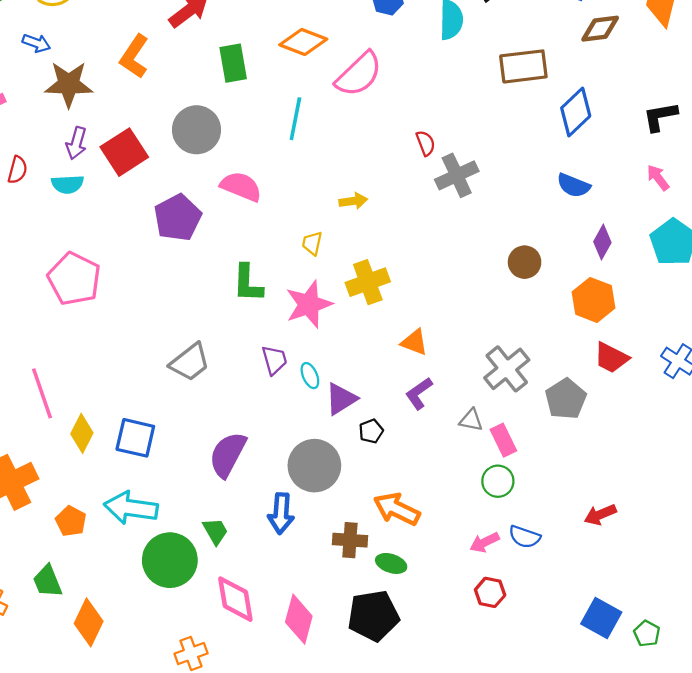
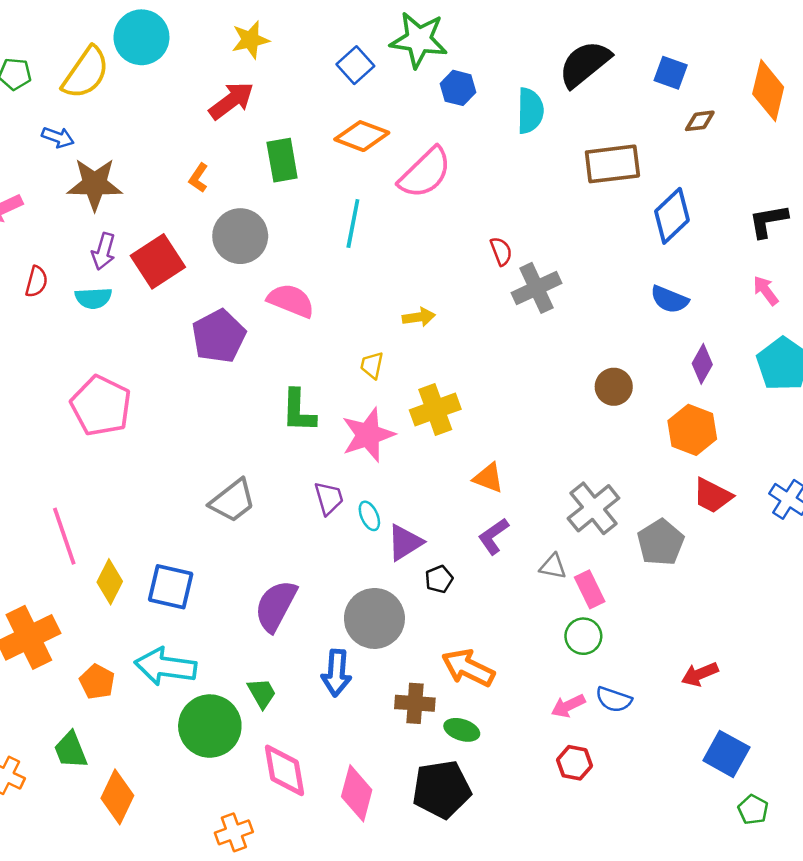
brown diamond: (600, 29) -> (700, 121), size x0.7
orange L-shape: (134, 56) -> (198, 178), moved, size x0.6
blue square: (601, 618) -> (726, 754), moved

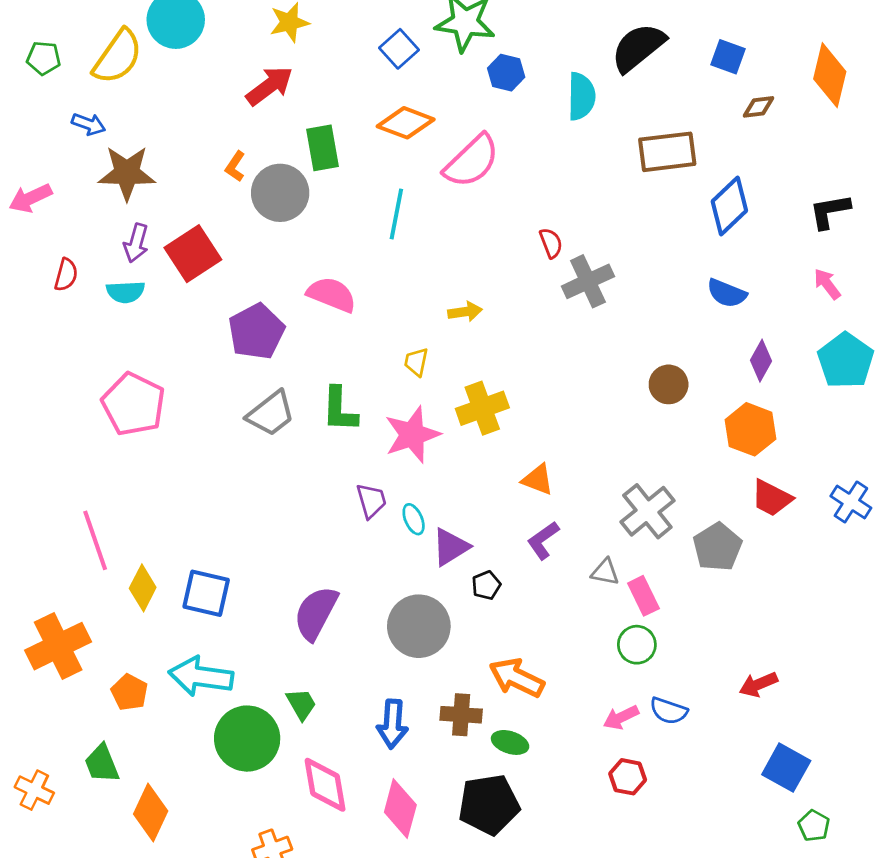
gray circle: (240, 236) -> (280, 193), moved
gray trapezoid: (233, 501) -> (271, 413), moved
blue arrow: (336, 673) -> (392, 724), moved

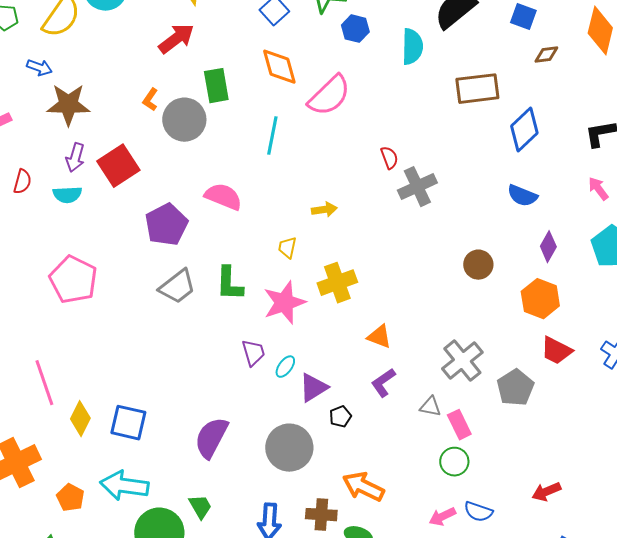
orange diamond: (406, 123) -> (279, 67), turned 54
cyan ellipse: (414, 519) -> (285, 367), turned 60

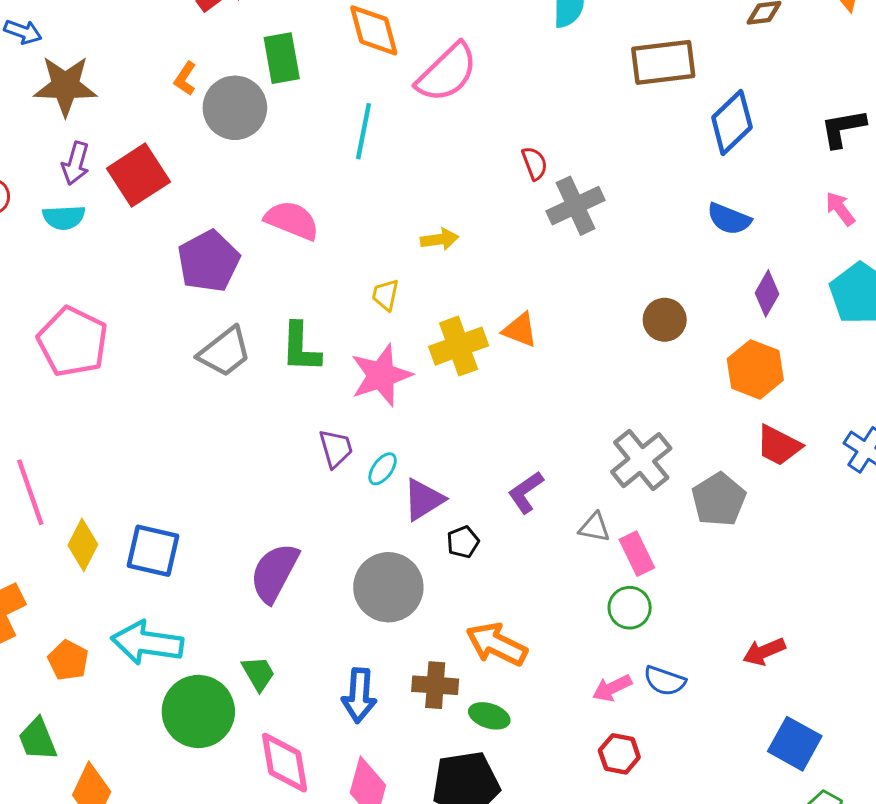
orange triangle: (379, 337) -> (520, 330), moved

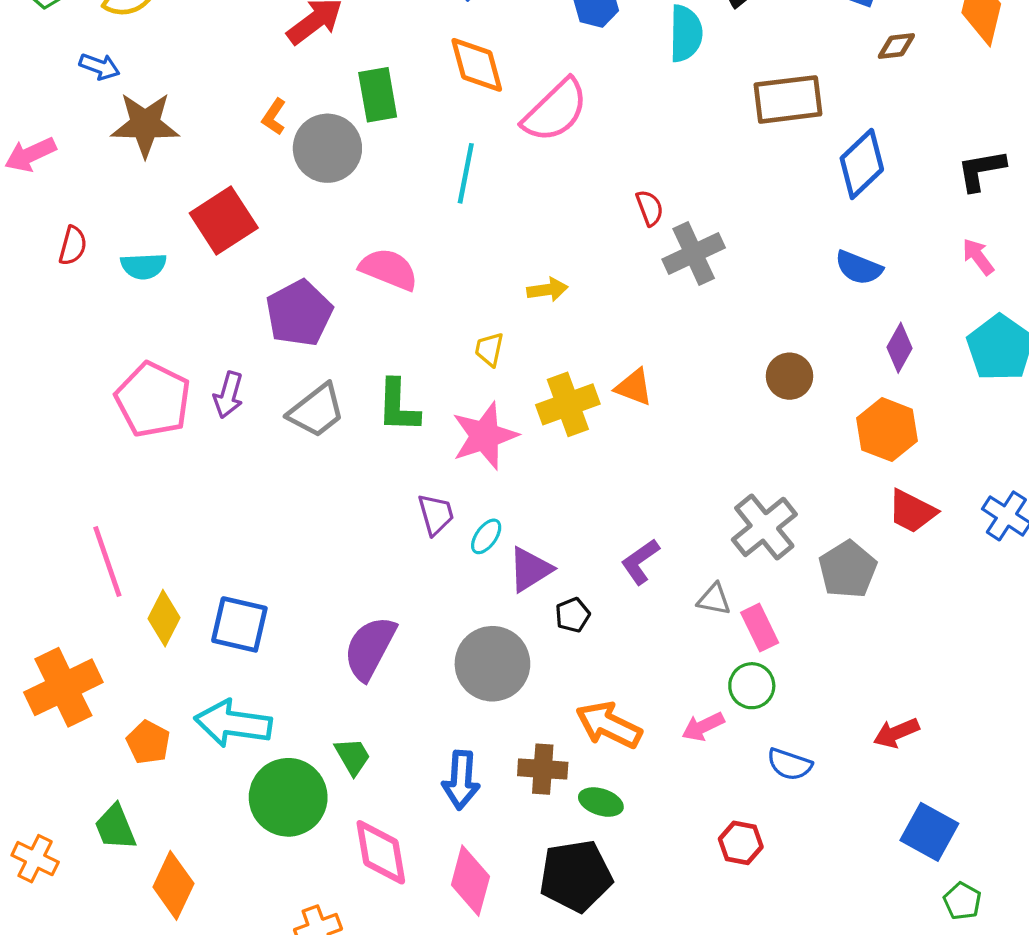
purple arrow: (76, 163) -> (228, 395), moved
pink arrow: (612, 688) -> (703, 727), moved

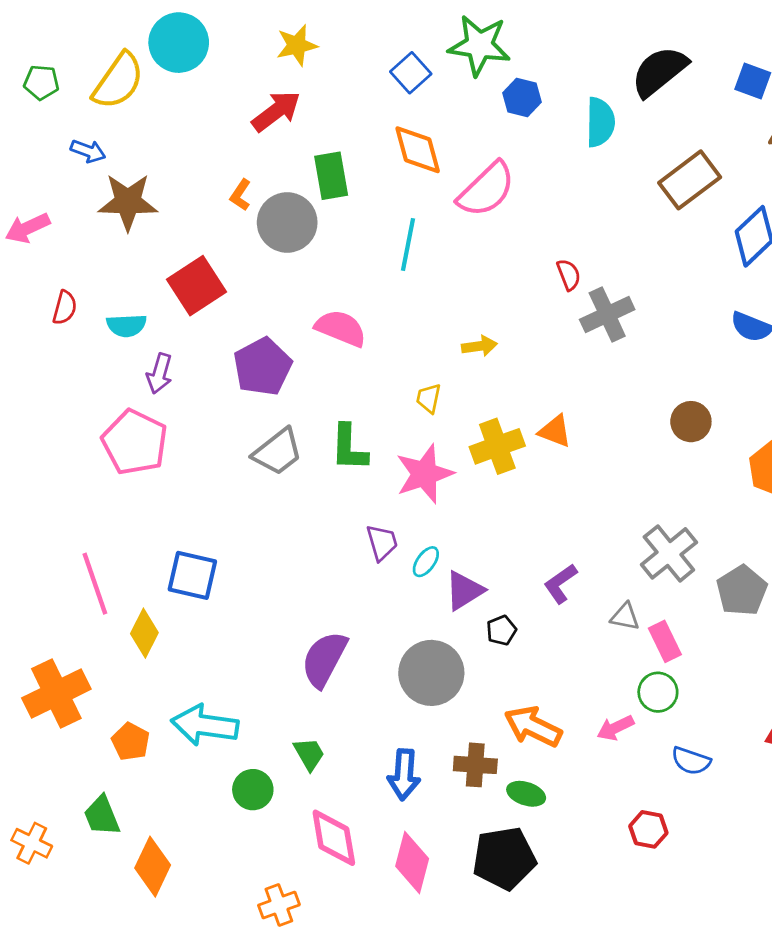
brown rectangle: (788, 99) -> (690, 180), turned -30
purple arrow: (228, 395) -> (159, 374), moved
blue square: (239, 624) -> (192, 575), moved
green circle: (288, 797) -> (253, 790), size x0.6

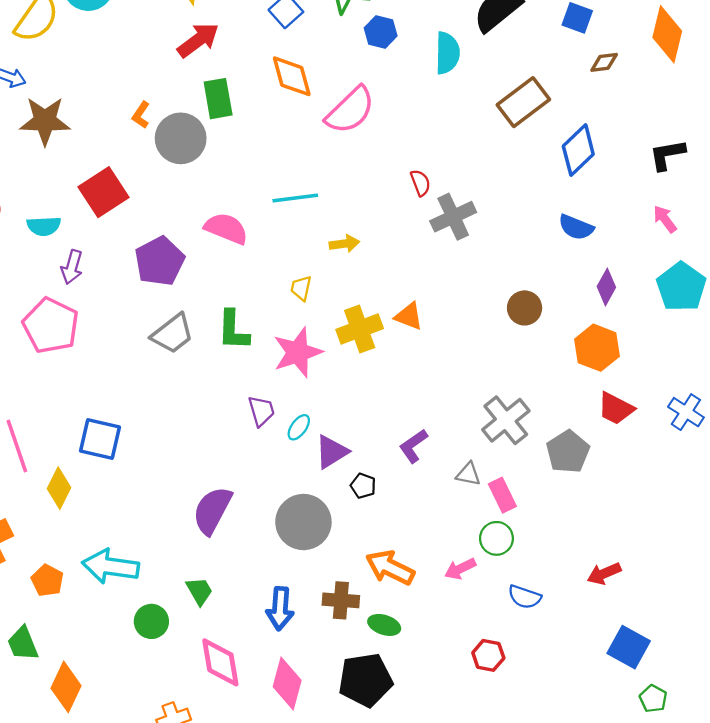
red arrow: (276, 111) -> (198, 40), moved
cyan line: (408, 244) -> (295, 198), moved, turned 72
black pentagon: (501, 630) -> (363, 486), turned -30

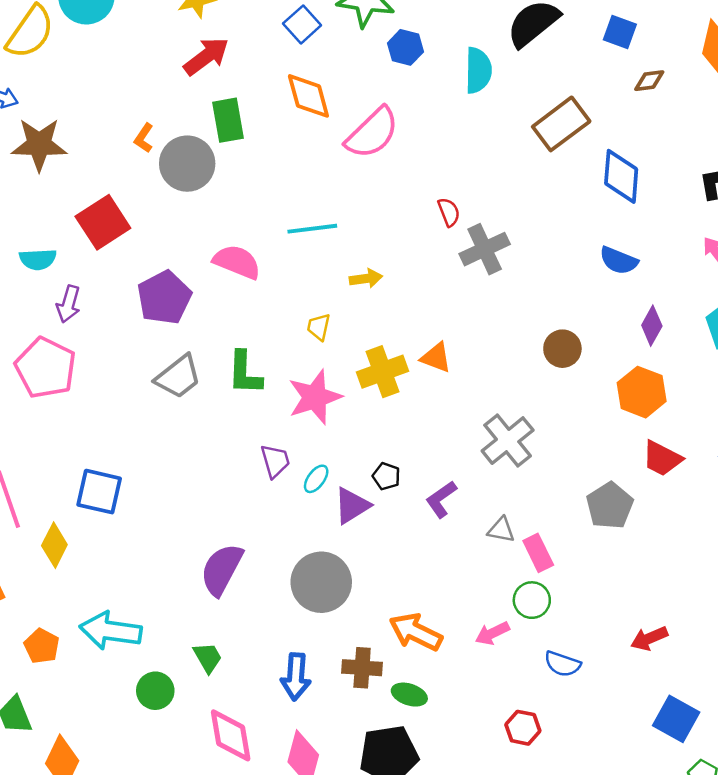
blue diamond: (578, 150) -> (621, 176), turned -42
gray cross: (506, 420) -> (508, 441), moved
black pentagon: (363, 486) -> (386, 476), moved

